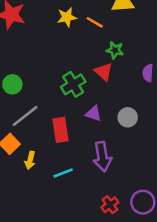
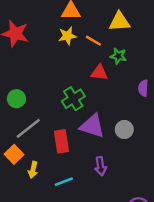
green star: (115, 50) -> (118, 56), moved
red triangle: (104, 72) -> (99, 73), moved, turned -36
purple triangle: (93, 113) -> (92, 126), size x1.6
purple arrow: (102, 157) -> (101, 166), size x0.7

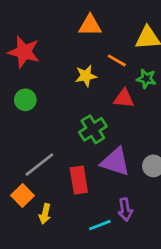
yellow star: (67, 36) -> (86, 76), moved
green circle: (16, 99) -> (25, 100), moved
cyan line: (64, 182) -> (100, 225), moved

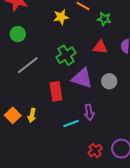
red triangle: (124, 98) -> (100, 47), moved
gray line: (39, 165) -> (28, 65), moved
orange square: (23, 195) -> (13, 115), moved

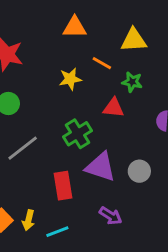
red triangle: (100, 47) -> (113, 108), moved
purple arrow: (89, 112) -> (111, 216), turned -49
cyan line: (71, 123) -> (57, 232), moved

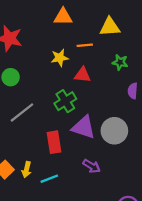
orange line: (102, 63) -> (85, 45), turned -35
green star: (132, 82) -> (120, 62), moved
red triangle: (113, 108) -> (82, 75), moved
gray circle: (139, 171) -> (114, 131), size x1.5

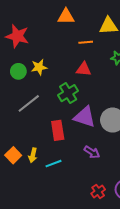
yellow star: (60, 58) -> (39, 67), moved

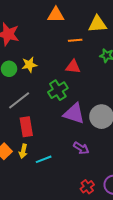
red rectangle: (58, 130) -> (26, 127), moved

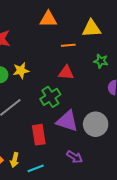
red rectangle: (26, 127) -> (39, 135), moved

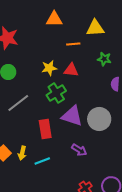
yellow star: (21, 71) -> (49, 68), moved

